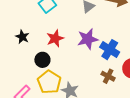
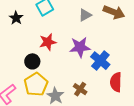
black star: (22, 37) -> (16, 18), moved
brown cross: (108, 76) -> (80, 89), moved

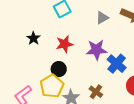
black star: (16, 18) -> (33, 38), moved
black circle: (32, 61) -> (59, 69), moved

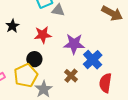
gray triangle: (102, 18) -> (58, 10), moved, turned 32
brown cross: (96, 92) -> (71, 76), moved

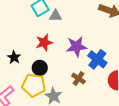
black star: (12, 26) -> (14, 57), moved
yellow pentagon: (26, 75) -> (34, 85), turned -30

